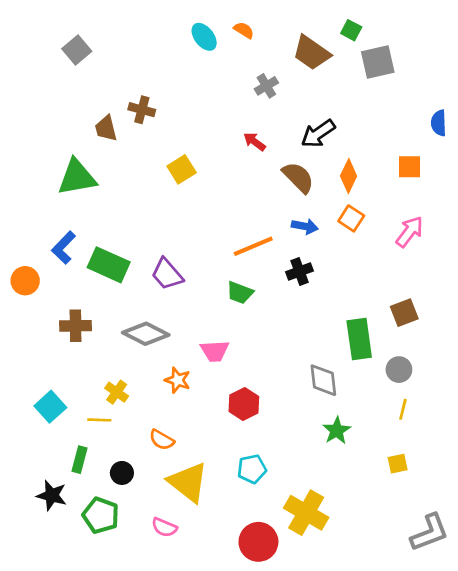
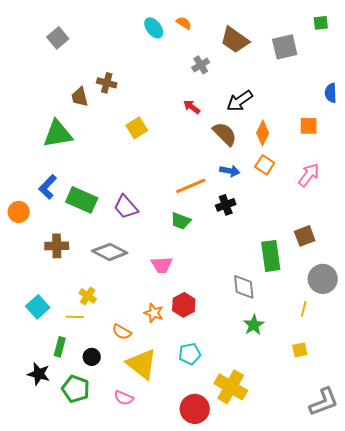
green square: (351, 30) -> (321, 23), moved, turned -35
gray circle: (399, 370) -> (323, 279), moved, size x1.5
orange star: (178, 380) -> (154, 313), moved

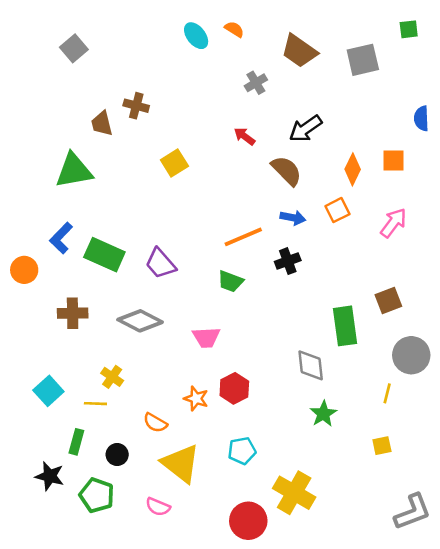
orange diamond: (263, 133) -> (353, 169), moved
orange square: (265, 165) -> (337, 210), turned 30

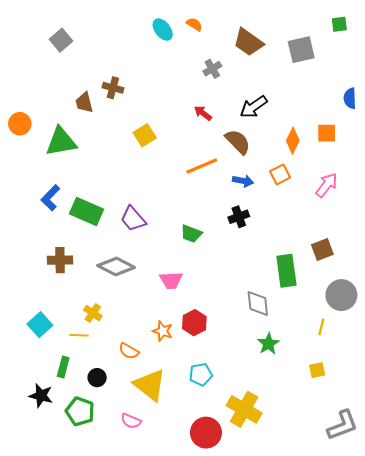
orange line: (243, 237) -> (202, 166), moved
orange circle: (24, 270) -> (20, 124), moved

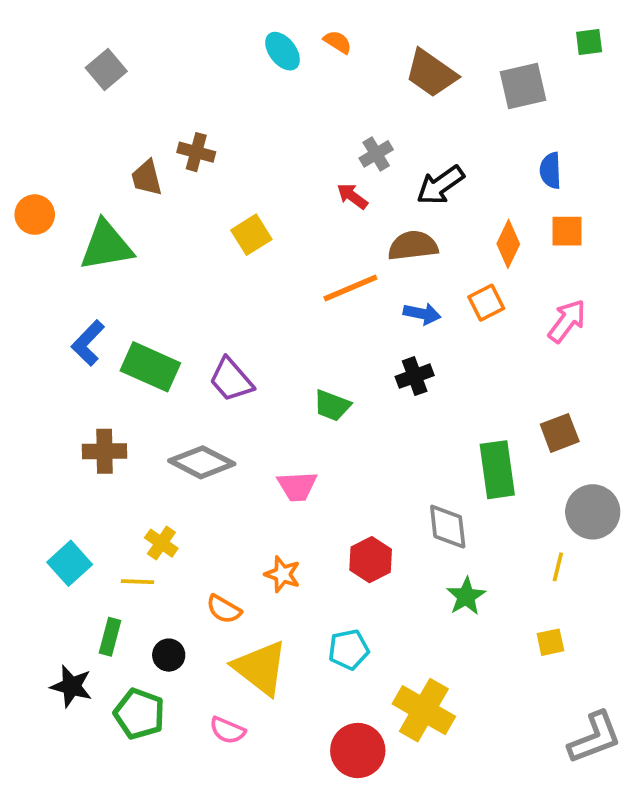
gray cross: (212, 69) -> (376, 154), moved
blue semicircle: (350, 98) -> (550, 170), moved
brown semicircle: (238, 142) -> (413, 246), turned -52
red hexagon: (194, 323) -> (371, 560), moved

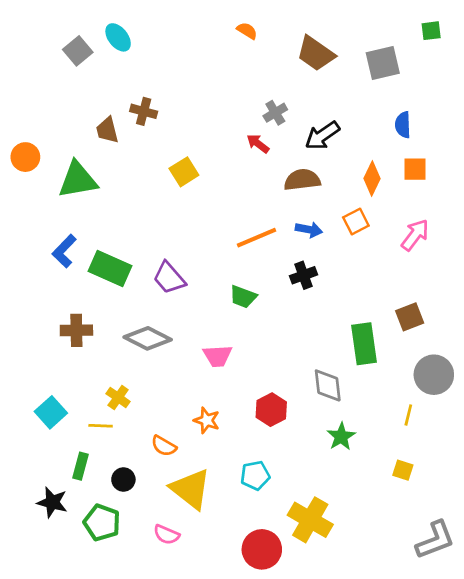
cyan ellipse: (283, 51) -> (118, 37), moved
orange line: (350, 288) -> (256, 238), moved
yellow square: (550, 642) -> (403, 470), turned 30

